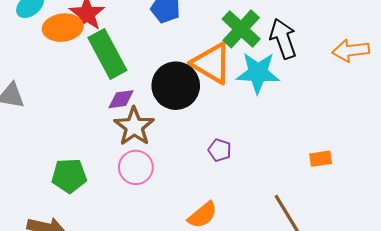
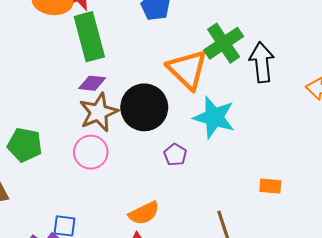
cyan star: (258, 73) -> (214, 117), moved
black circle: (176, 86) -> (144, 107), moved

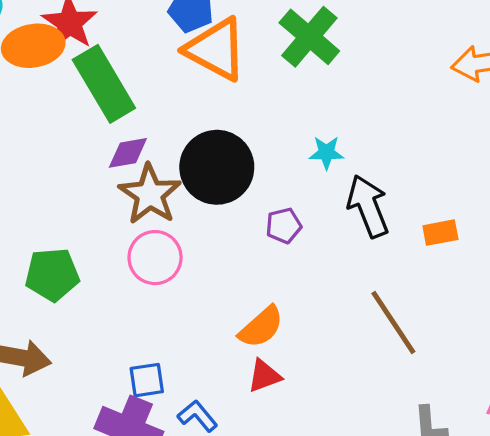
black arrow: (262, 62) -> (368, 206), moved
orange triangle: (187, 69) -> (216, 49), moved
cyan star: (214, 117) -> (326, 153), size x0.5
purple pentagon: (175, 155) -> (284, 226), turned -30

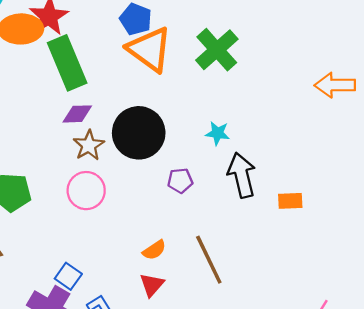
brown star: (150, 194) -> (89, 145), size x0.7
brown line: (393, 323) -> (209, 260), moved
orange semicircle: (261, 327) -> (154, 250), size x0.7
red triangle: (264, 376) -> (152, 285), turned -36
blue square: (147, 380) -> (68, 276), turned 36

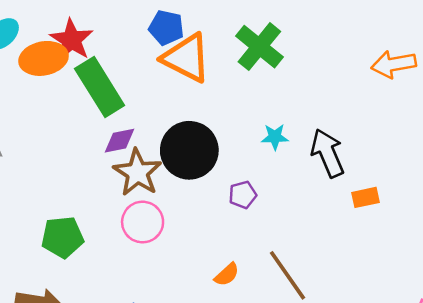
brown star: (89, 145) -> (137, 173), size x1.4
black arrow: (242, 175) -> (328, 153), moved

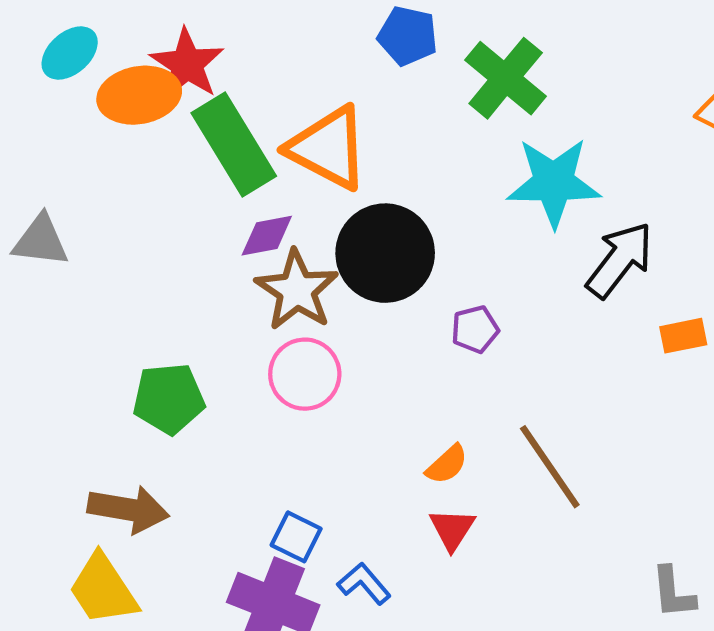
blue pentagon: (166, 28) -> (408, 36), moved
orange triangle: (186, 58) -> (328, 148), moved
cyan star: (275, 137) -> (554, 182), moved, size x2.0
black arrow: (328, 153) -> (620, 260), turned 60

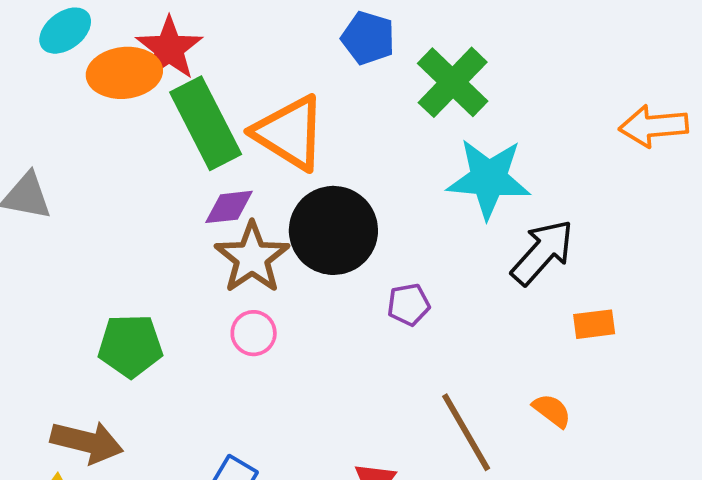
pink circle: (305, 374) -> (254, 333), size x0.7
orange semicircle: (447, 464) -> (552, 411), moved, turned -105

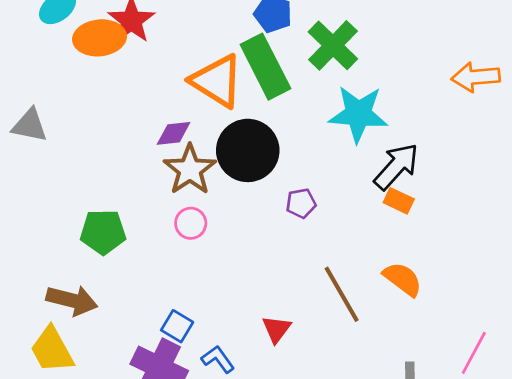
green rectangle: (206, 123) -> (265, 67), moved
orange rectangle: (594, 324) -> (399, 201), moved, turned 32
orange semicircle: (552, 411) -> (403, 279), size x1.4

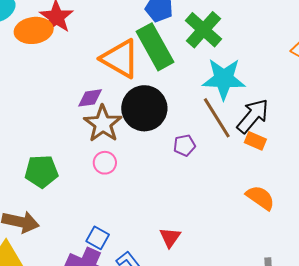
brown line: (342, 294) -> (217, 118), moved

